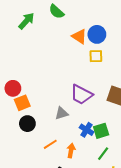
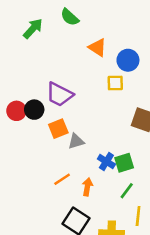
blue circle: (97, 34) -> (128, 60), moved
yellow square: (96, 56) -> (115, 83), moved
purple trapezoid: (81, 95) -> (60, 94), moved
orange square: (22, 103) -> (58, 129), moved
black circle: (27, 124) -> (34, 110), moved

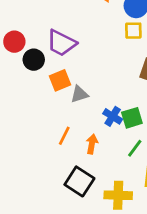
yellow square: (115, 83) -> (133, 31), moved
red circle: (16, 111) -> (14, 42), moved
orange line: (62, 179) -> (64, 136), turned -30

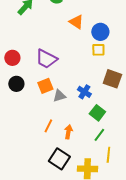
black circle: (34, 60) -> (16, 84), moved
blue cross: (113, 116) -> (84, 92), moved
green square: (132, 118) -> (97, 113), turned -35

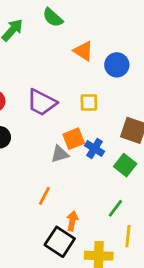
yellow square: (98, 50) -> (89, 102), moved
orange square: (45, 86) -> (74, 139), moved
green square: (97, 113) -> (125, 165), moved
orange arrow: (68, 132) -> (72, 221), moved

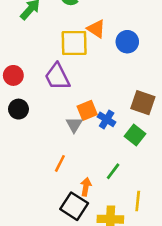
purple trapezoid: (42, 102) -> (57, 77), turned 36
yellow square: (89, 102) -> (74, 43), moved, size x1.6
gray triangle: (60, 154) -> (74, 125), turned -42
green line: (115, 208) -> (113, 171), moved

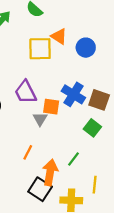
purple trapezoid: (57, 77) -> (26, 92), moved
orange square: (87, 110) -> (51, 107), turned 30
blue cross: (107, 119) -> (73, 94), moved, size x1.5
orange arrow: (86, 187) -> (50, 172), size x1.6

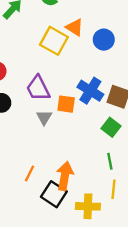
yellow square: (40, 49) -> (54, 41), turned 30
gray triangle: (40, 119) -> (44, 117), moved
orange line: (28, 152) -> (30, 173), moved
green line: (73, 159) -> (110, 161), moved, turned -48

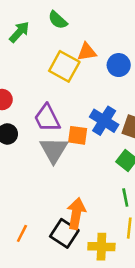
orange triangle: (75, 27) -> (87, 52), turned -42
gray triangle: (44, 117) -> (54, 150), size x1.6
orange line: (30, 173) -> (22, 233), moved

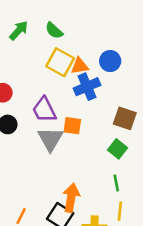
green semicircle: (58, 20) -> (54, 31), moved
orange triangle: (87, 52) -> (80, 66), moved
blue cross: (104, 121) -> (87, 87), moved, turned 35

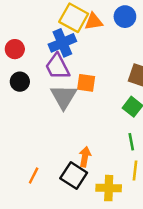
blue cross: (87, 87) -> (62, 43), moved
orange arrow: (71, 198) -> (85, 157), size x0.7

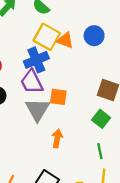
orange triangle: (94, 22) -> (65, 40), turned 30
orange arrow: (85, 157) -> (57, 138), moved

